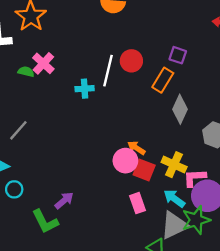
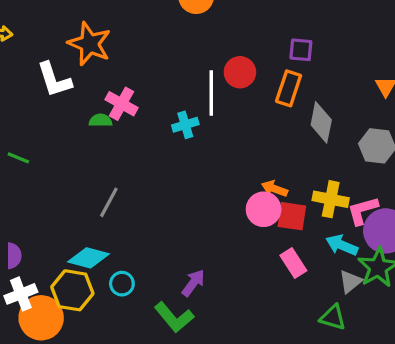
gray triangle: (174, 225) -> (350, 282), size x0.6

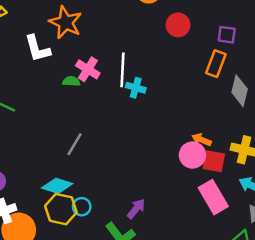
red circle: (240, 72) -> (178, 25), moved
white line: (211, 93) -> (122, 70), moved
cyan cross: (185, 125) -> (136, 88), turned 30
pink rectangle: (293, 263) -> (213, 197), size x1.5
yellow hexagon: (72, 290) -> (61, 209), moved

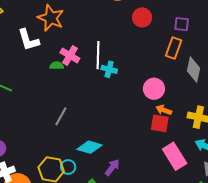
pink circle: (192, 155) -> (154, 89), moved
red square: (214, 161) -> (160, 123), moved
cyan diamond: (57, 186) -> (90, 147), moved

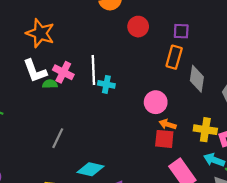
white L-shape: (29, 40) -> (35, 71), moved

